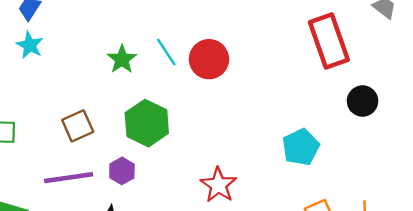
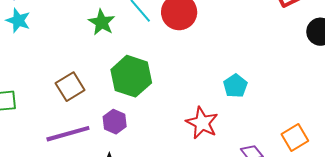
cyan pentagon: (301, 147) -> (235, 86), moved, size x0.7

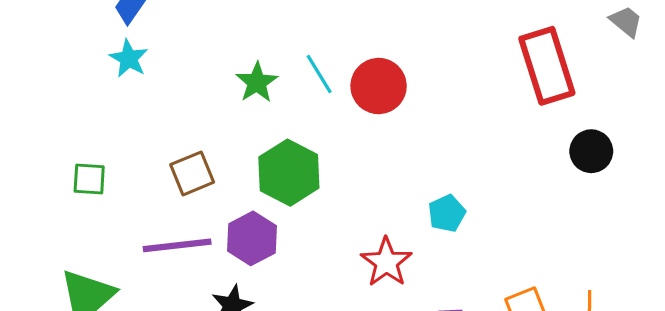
purple hexagon: (115, 122) -> (252, 238), size x1.4

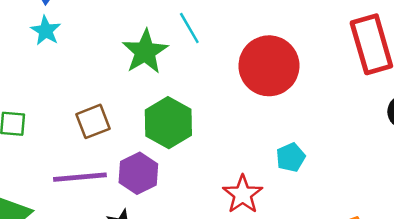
cyan line: (319, 74) -> (189, 28), moved
green star: (257, 82) -> (145, 52), size x1.4
red circle: (379, 86) -> (269, 66), moved, size x1.4

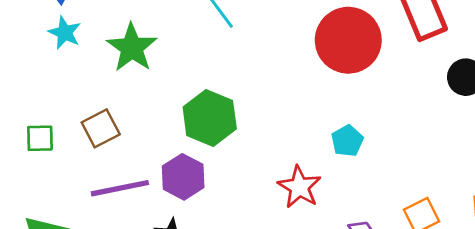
green star: (145, 52) -> (132, 48), moved
red circle: (269, 66) -> (348, 40), moved
brown square: (93, 121) -> (101, 128), moved

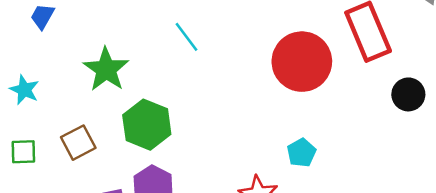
cyan star: (65, 33) -> (24, 90), moved
green hexagon: (210, 118) -> (147, 125), moved

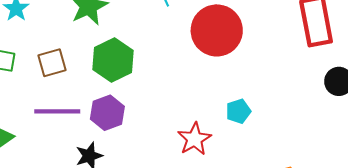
red circle: (302, 62) -> (217, 30), moved

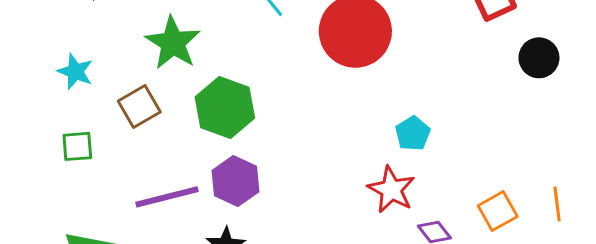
brown square: (52, 63) -> (139, 107), moved
red star: (194, 139) -> (391, 190), moved

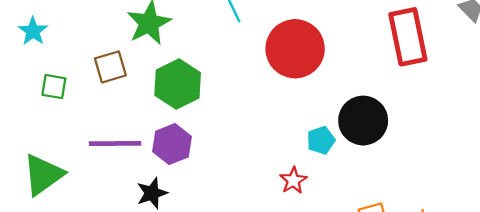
black circle: (539, 58) -> (363, 121), moved, size x1.5
cyan star: (75, 72) -> (33, 31), moved
red star: (391, 190) -> (293, 180), size x0.7

